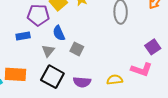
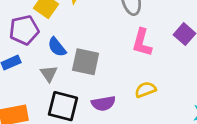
gray square: (77, 49) -> (86, 62), size x1.5
pink L-shape: (141, 69) -> (142, 42), moved, turned 100

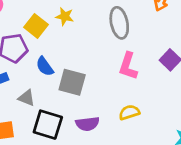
gray triangle: (49, 74) -> (27, 98), moved, turned -36

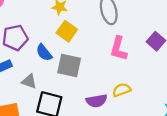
yellow square: (36, 26) -> (67, 31), moved
purple semicircle: (87, 124) -> (97, 101), moved

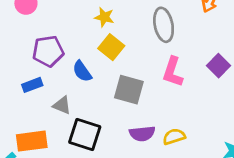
gray square: (69, 65) -> (129, 90), moved
yellow semicircle: (122, 90) -> (174, 137), moved

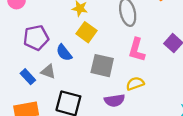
blue rectangle: (32, 85) -> (28, 77), moved, turned 70
gray triangle: (62, 105) -> (48, 71), moved
yellow semicircle: (174, 137) -> (135, 84), moved

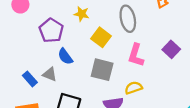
yellow square: (87, 32) -> (101, 37), moved
purple pentagon: (36, 38) -> (51, 30), moved, turned -30

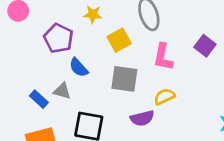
yellow square: (101, 37) -> (119, 40), turned 30

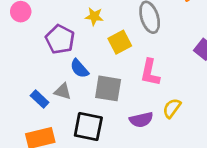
pink L-shape: (163, 57) -> (150, 72), moved
gray square: (124, 79) -> (108, 88), moved
yellow semicircle: (164, 97) -> (172, 108), moved, turned -30

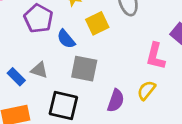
blue semicircle: (79, 69) -> (66, 39), moved
pink L-shape: (150, 72) -> (155, 56), moved
purple semicircle: (141, 120) -> (116, 101), turned -60

